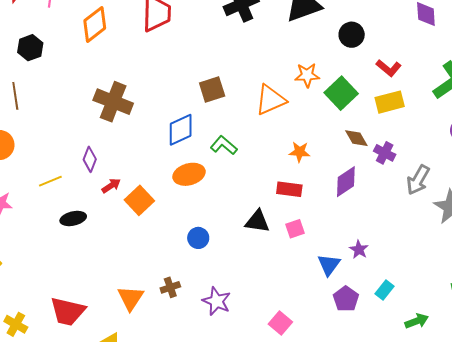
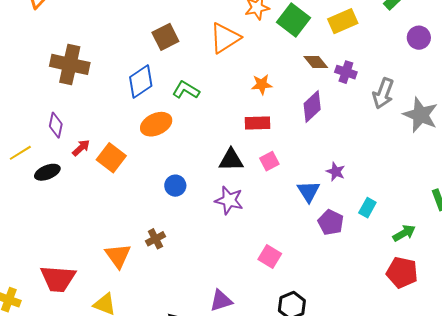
black ellipse: (73, 218) -> (47, 172), moved
purple star: (217, 301) -> (229, 200), moved

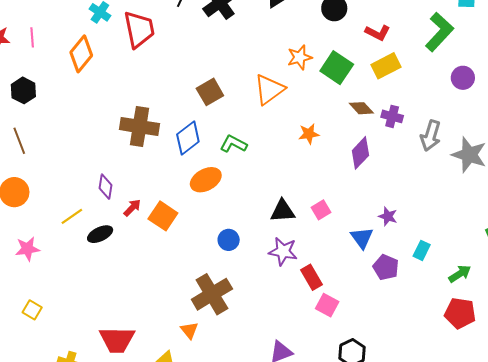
brown cross: (70, 64) -> (140, 127), moved
red rectangle: (258, 123) -> (312, 277), moved, turned 65
brown cross: (156, 239) -> (212, 294), size x2.0
orange triangle: (118, 256) -> (189, 330), moved, size x0.7

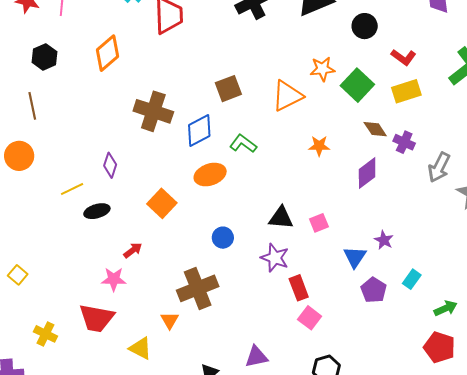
orange diamond: (81, 54) -> (107, 53), moved
red arrow: (132, 208) -> (133, 250), moved
pink star: (27, 249) -> (114, 279), moved

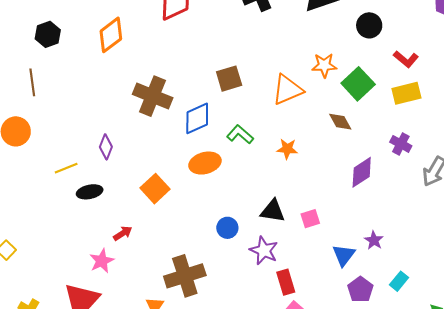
brown diamond: (375, 129) -> (340, 122), moved
orange star: (319, 146) -> (287, 149), moved
blue circle: (223, 238) -> (227, 228), moved
pink star: (114, 279) -> (102, 261), turned -30

